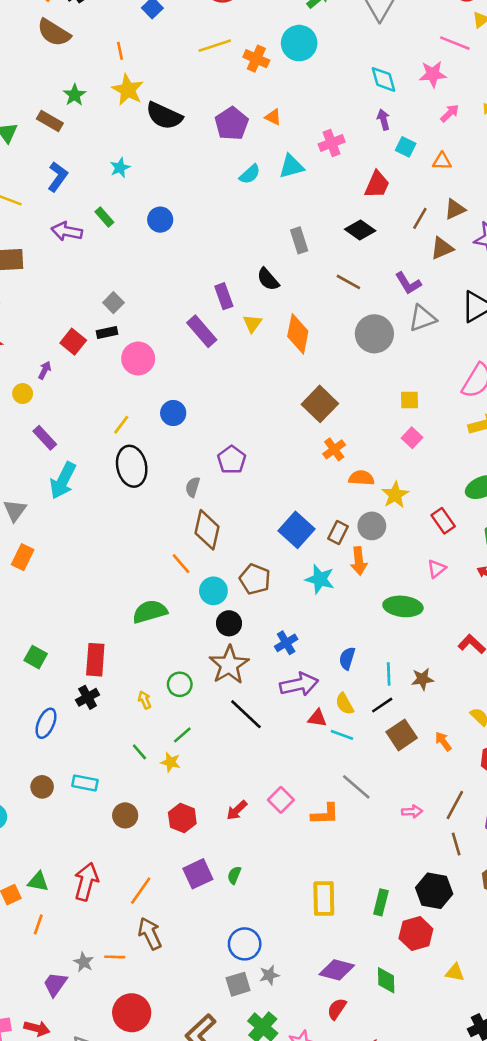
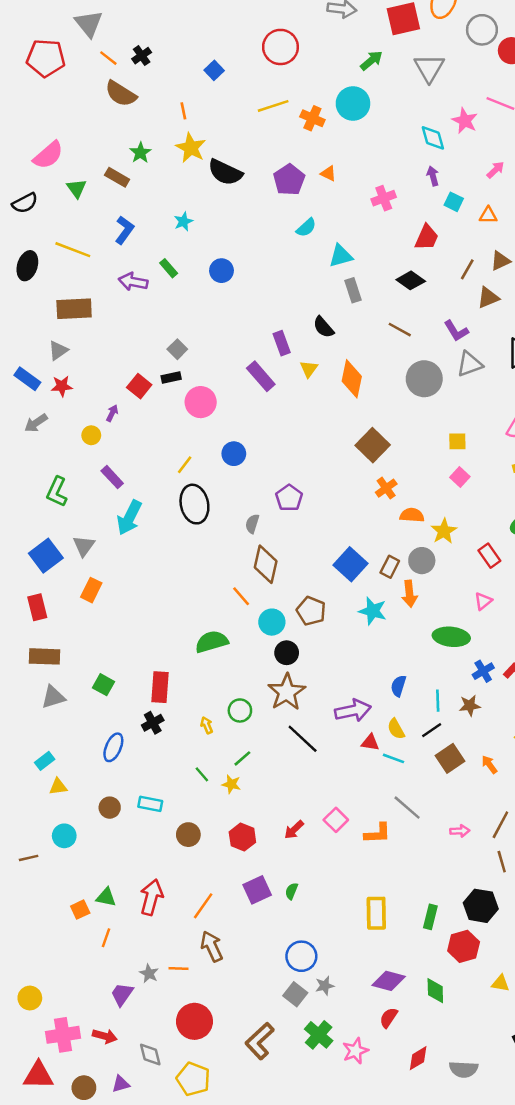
pink star: (433, 74) -> (465, 121), moved, turned 30
cyan triangle: (291, 166) -> (341, 256), moved
blue cross: (286, 643) -> (483, 671), moved
gray square: (238, 984) -> (295, 994), turned -35

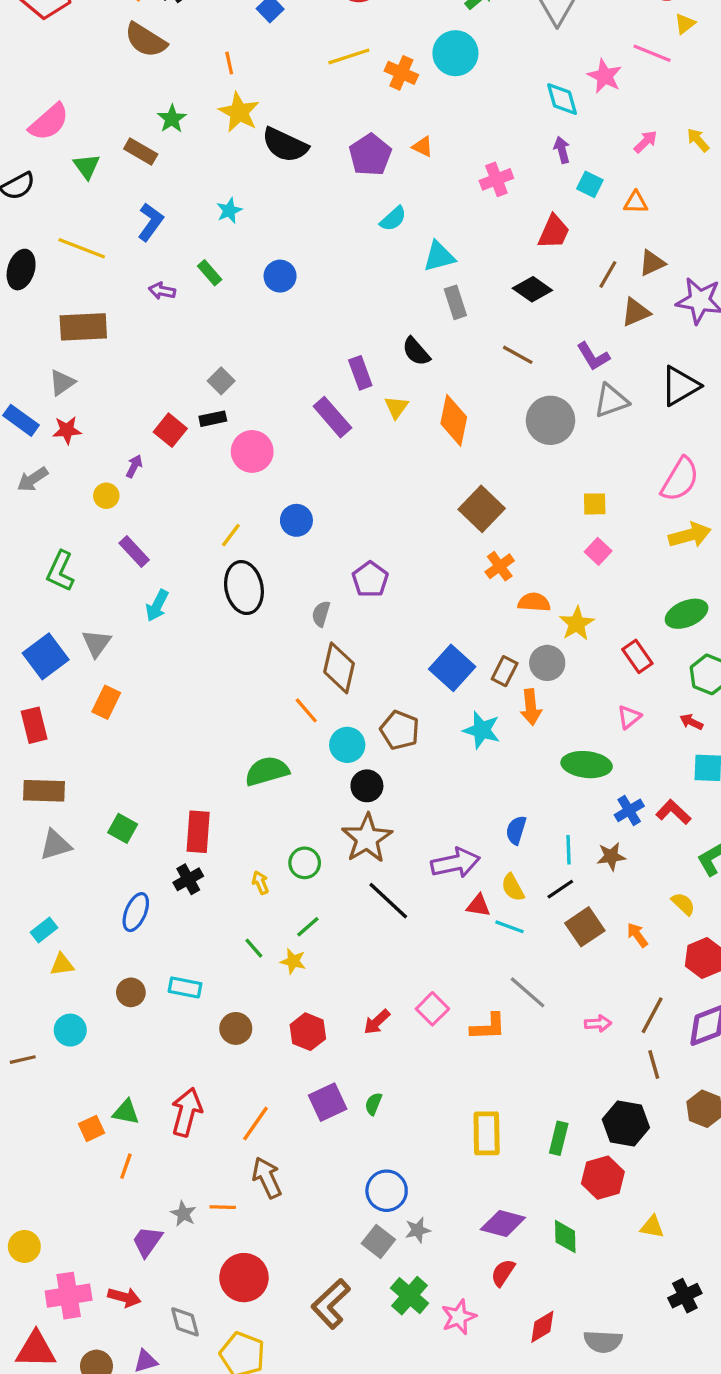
purple arrow: (133, 282) -> (162, 291), size x0.7
cyan arrow: (129, 518) -> (157, 606), size x0.7

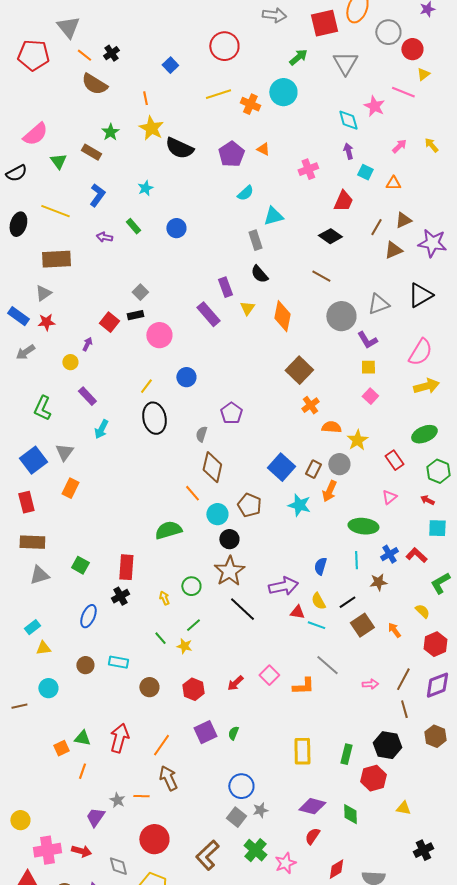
gray rectangle: (455, 302) -> (255, 240), moved
purple L-shape: (593, 356) -> (367, 340), moved
orange arrow: (531, 707) -> (329, 491), turned 30
cyan line: (569, 850) -> (356, 560), moved

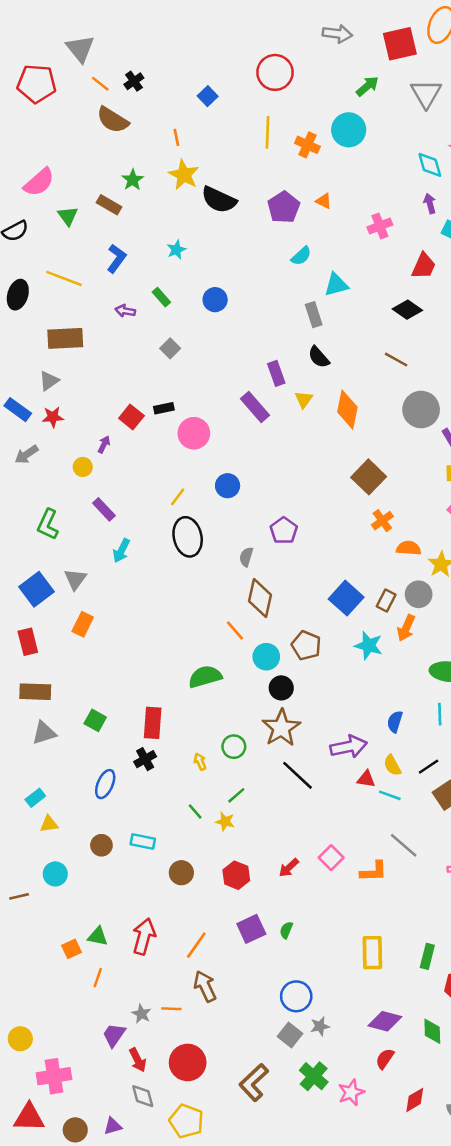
yellow line: (218, 94) -> (267, 132), turned -70
gray square: (140, 292) -> (170, 348), moved
red arrow: (81, 851) -> (138, 1060), moved, turned 48

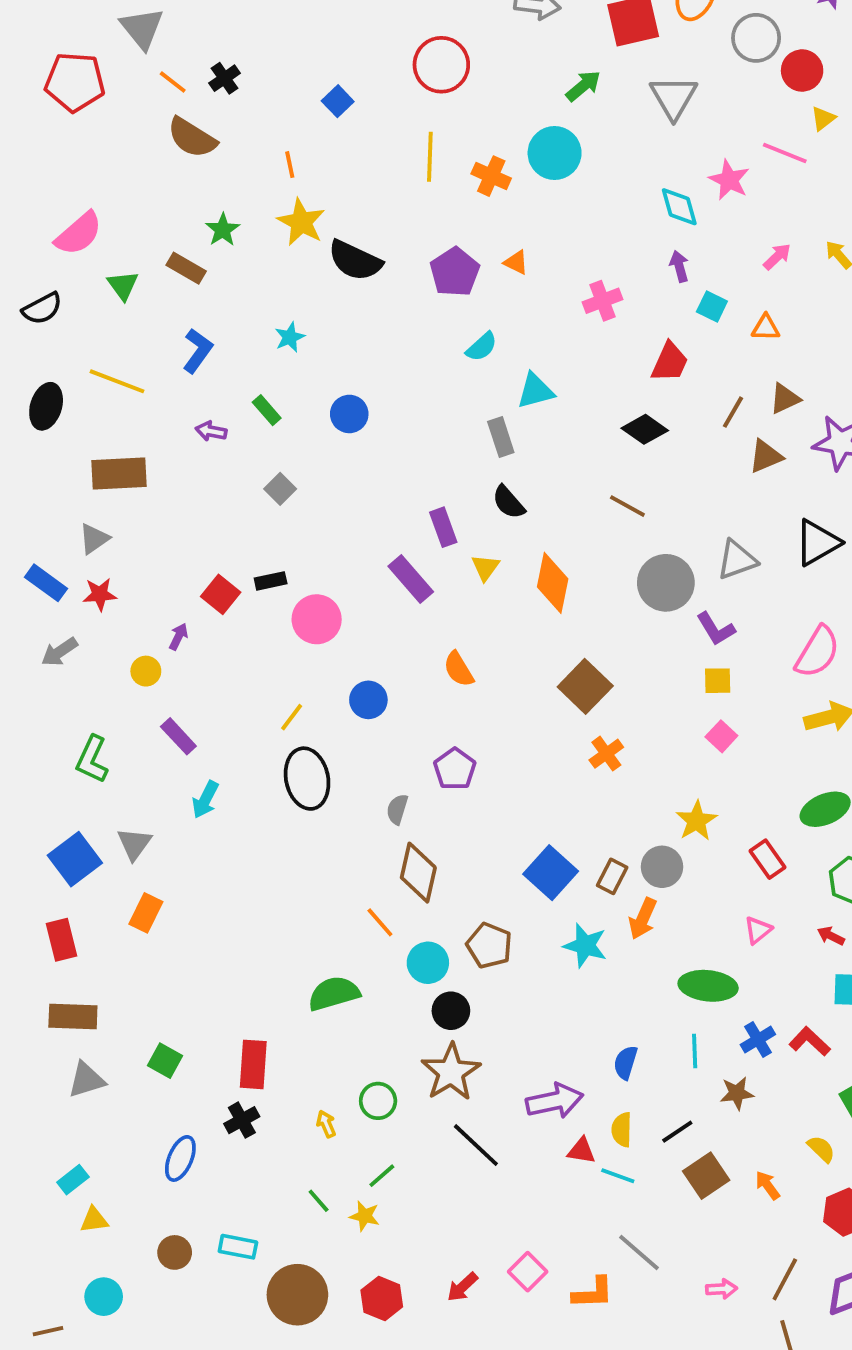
orange semicircle: (409, 548) -> (459, 669), moved, turned -125
yellow semicircle: (392, 765) -> (622, 1130), turned 30
brown circle: (181, 873) -> (297, 1295), size x1.6

